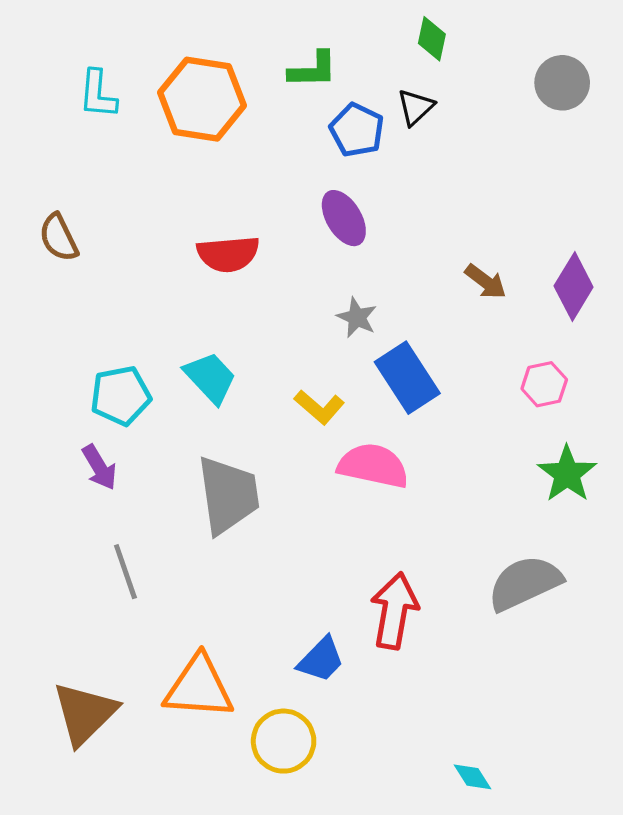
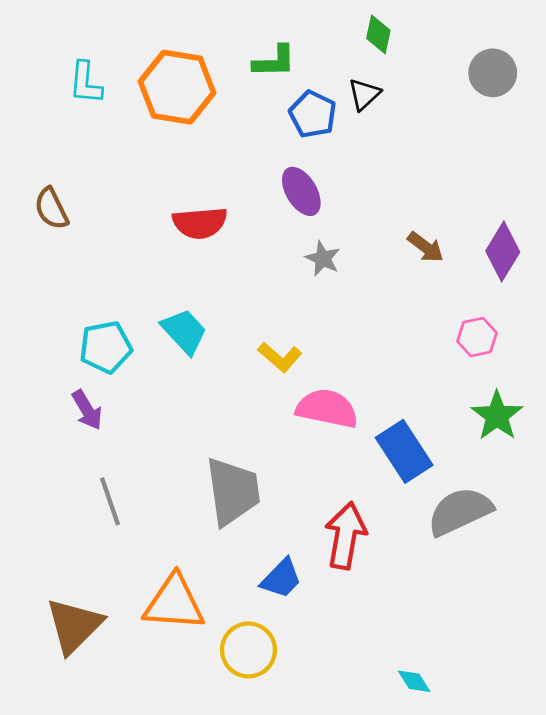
gray star: (357, 317) -> (323, 259), moved
blue rectangle: (407, 378) -> (404, 451), moved
gray trapezoid: (228, 495) -> (233, 491), moved

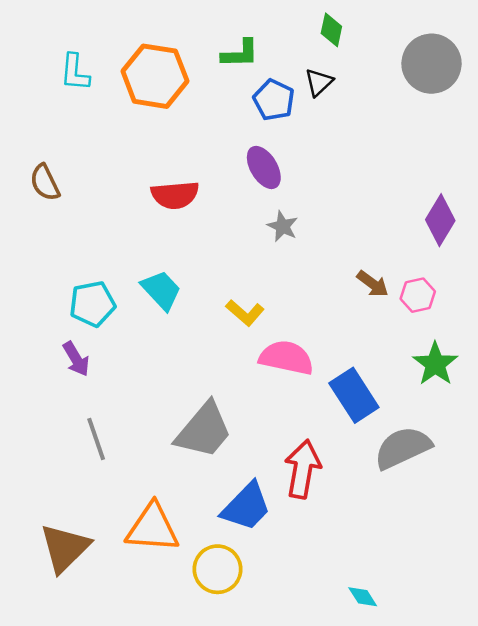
gray circle: (493, 73) -> (432, 64), size x1.4
brown arrow: (426, 247) -> (373, 284), moved
gray trapezoid: (233, 491) -> (204, 430), turned 48
blue trapezoid: (281, 579) -> (246, 507), size x1.4

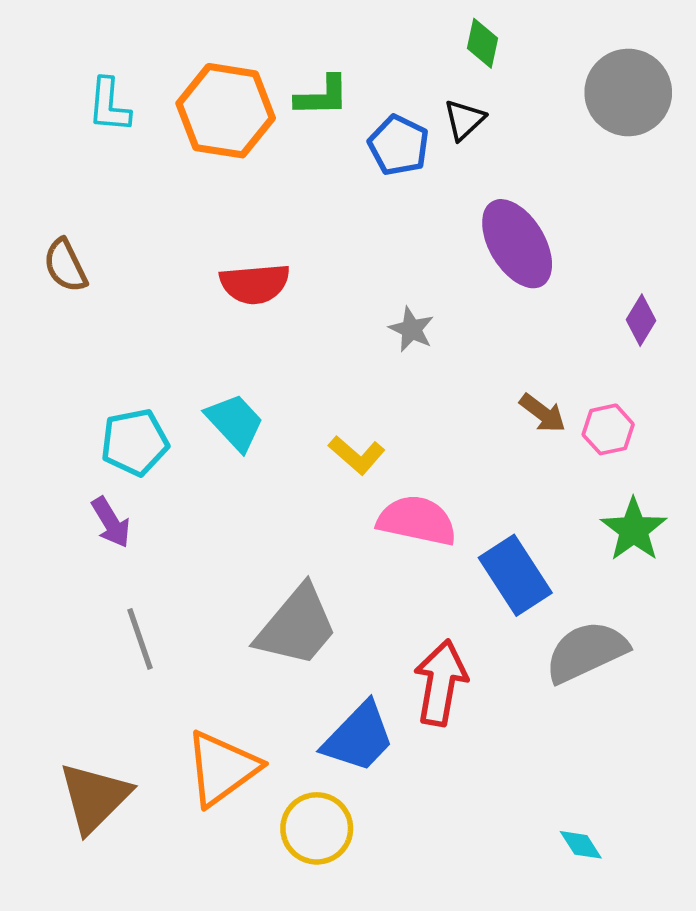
green L-shape: (240, 54) -> (322, 96), moved
purple ellipse: (264, 167) -> (517, 244), moved, size x1.4
purple diamond: (440, 220) -> (641, 320), size x0.7
orange triangle: (152, 528) -> (222, 768), turned -40
cyan diamond: (363, 597) -> (581, 845), moved

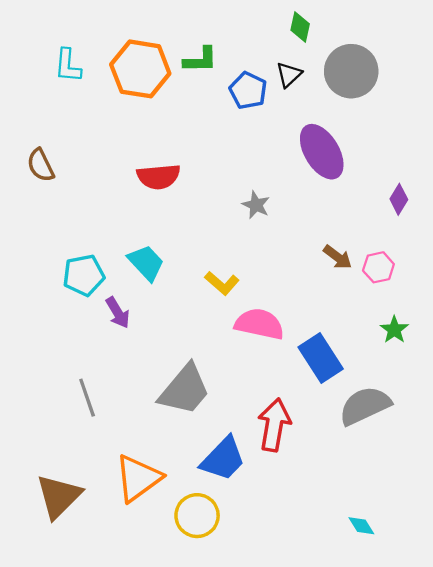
gray circle: (628, 92) -> (351, 71), moved
purple arrow: (111, 522) -> (118, 313), moved
green star: (634, 530) -> (394, 330), size x0.7

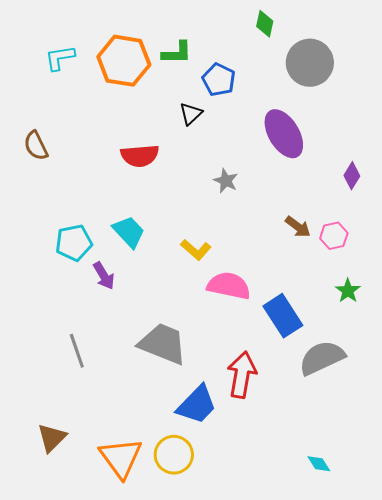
cyan L-shape: (68, 66) -> (60, 58), turned 76
black triangle: (289, 75) -> (191, 114), moved
gray trapezoid: (185, 390) -> (163, 344), turned -108
orange triangle: (138, 478) -> (121, 458), moved, turned -30
brown triangle: (59, 496) -> (52, 438), size x0.7

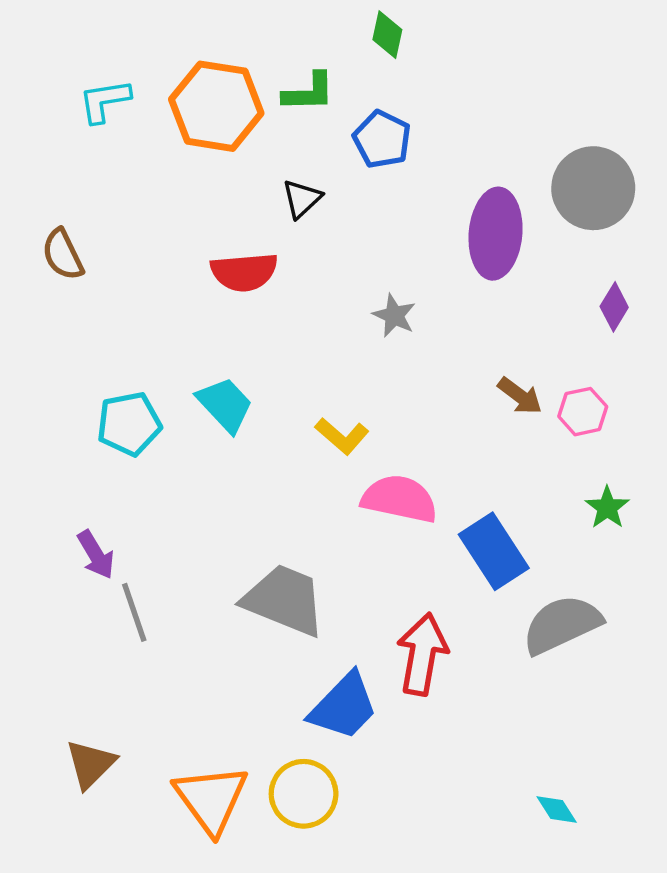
green diamond: (265, 24) -> (387, 35), moved
gray circle: (310, 63) -> (593, 188), moved
black triangle: (191, 114) -> (302, 199), moved
purple ellipse: (284, 134) -> (496, 234), turned 36
purple arrow: (104, 276) -> (96, 555), moved

